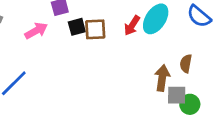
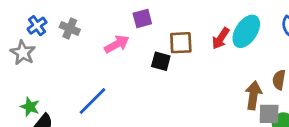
black square: (77, 27) -> (161, 61), moved, turned 30

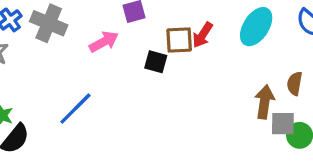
gray cross: (70, 28) -> (49, 23), size x1.5
red arrow: (221, 38) -> (203, 35), moved

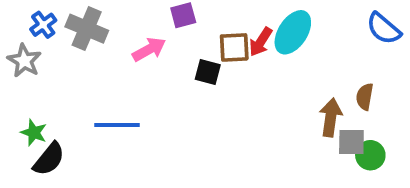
cyan ellipse: (256, 27) -> (293, 32), moved
blue line: (75, 109) -> (117, 125), turned 45

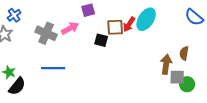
gray cross: (87, 29) -> (46, 33), moved

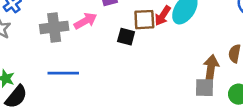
gray cross: (46, 33) -> (54, 27), turned -30
gray square: (177, 77) -> (204, 88), moved

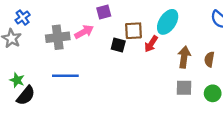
red arrow: (163, 16) -> (151, 44), moved
brown arrow: (211, 68) -> (184, 57), moved

